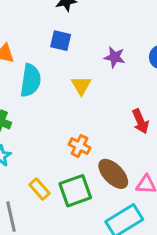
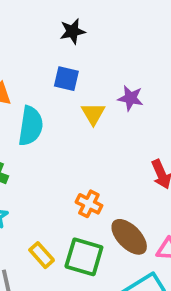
yellow triangle: (81, 85) -> (93, 114), moved
green square: (75, 191) -> (84, 257), turned 36

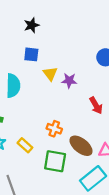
purple star: (130, 98) -> (69, 81), moved
yellow rectangle: (42, 255) -> (25, 145), moved

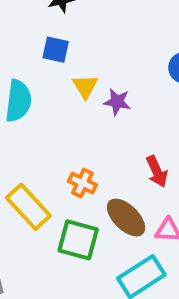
red arrow: (96, 105) -> (157, 171), moved
yellow rectangle: (25, 145) -> (28, 207), size x1.6

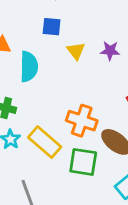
purple star: (117, 102) -> (110, 51), moved
orange cross: (82, 183) -> (82, 121), size x1.5

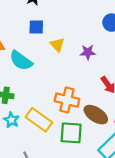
purple star: (110, 51) -> (88, 52), moved
cyan semicircle: (29, 67) -> (21, 61), turned 130

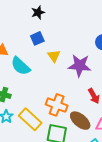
blue square: (36, 27) -> (37, 38), turned -32
purple star: (88, 52) -> (80, 66), size x1.6

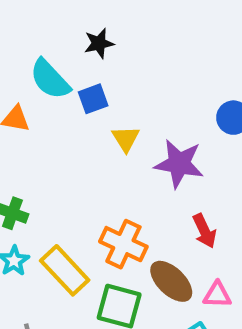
cyan semicircle: (21, 66) -> (50, 79), moved

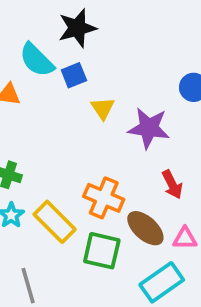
black star: (99, 43) -> (77, 28), size x1.5

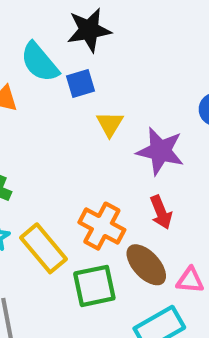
red arrow: (172, 184) -> (161, 212), moved
green square: (102, 251) -> (94, 286), turned -30

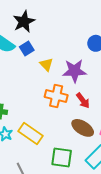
orange cross: (102, 226) -> (56, 96), moved
green square: (94, 286) -> (62, 158), moved, turned 35

